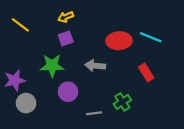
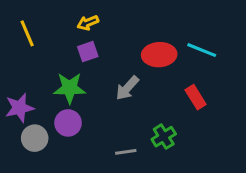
yellow line: (20, 25) -> (27, 33), turned 30
gray arrow: (95, 66) -> (127, 88), turned -54
purple circle: (68, 92) -> (68, 123), moved

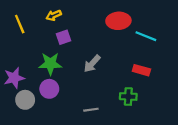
yellow arrow: (88, 23) -> (54, 15), moved
red ellipse: (159, 55) -> (118, 21), moved
red rectangle: (196, 97) -> (141, 70), turned -42
green cross: (164, 137) -> (128, 97), moved, turned 35

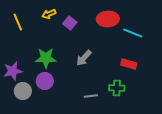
purple square: (64, 37) -> (70, 23), moved, turned -32
gray line: (91, 110) -> (91, 96), moved

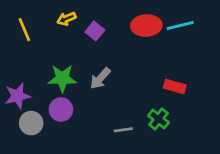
cyan line: (133, 33) -> (180, 26), moved, turned -36
gray arrow: (84, 58) -> (100, 78), moved
green cross: (117, 88) -> (159, 119), turned 35

